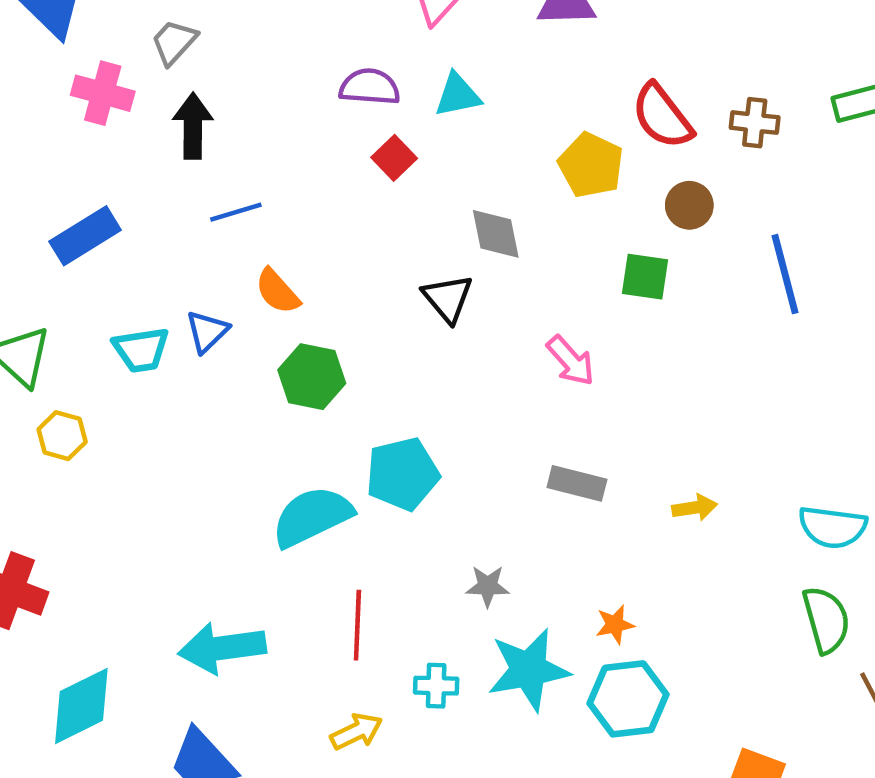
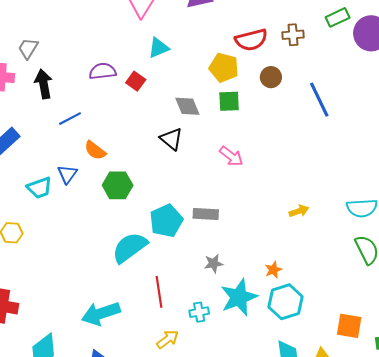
purple semicircle: (370, 87) -> (103, 71), moved
red semicircle: (662, 116) -> (251, 40), turned -56
green square: (645, 277) -> (229, 101), moved
gray rectangle: (577, 483) -> (206, 214), moved

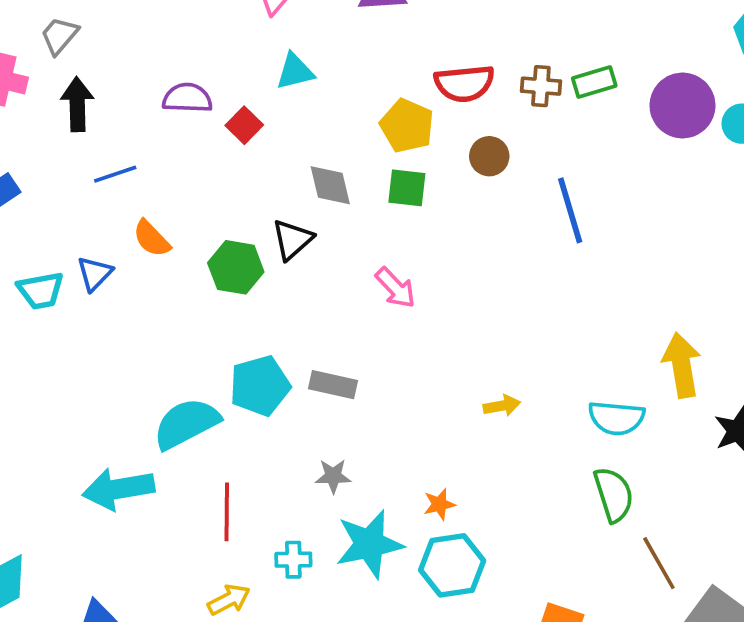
green rectangle: (338, 17) -> (594, 82), moved
black triangle: (171, 139) -> (292, 240), turned 30
green hexagon: (118, 185) -> (236, 267), moved
cyan arrow: (101, 314) -> (118, 489), moved

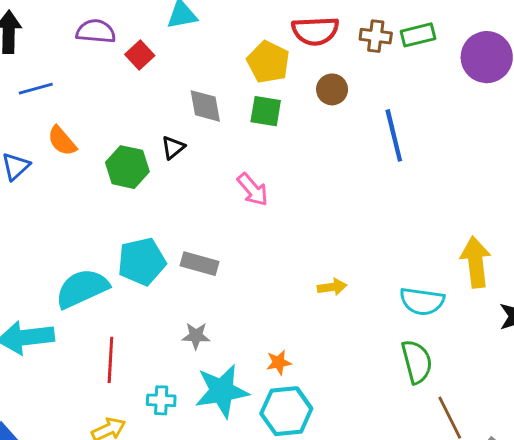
black triangle: (292, 240) -> (173, 147), size x0.7

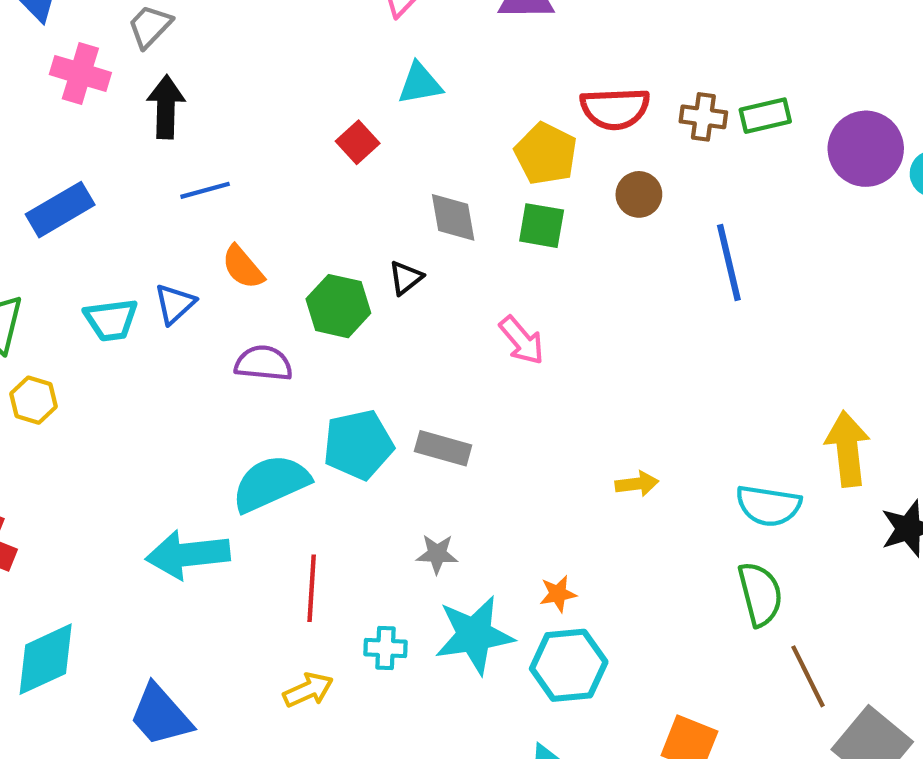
purple semicircle: (96, 31) -> (264, 363), moved

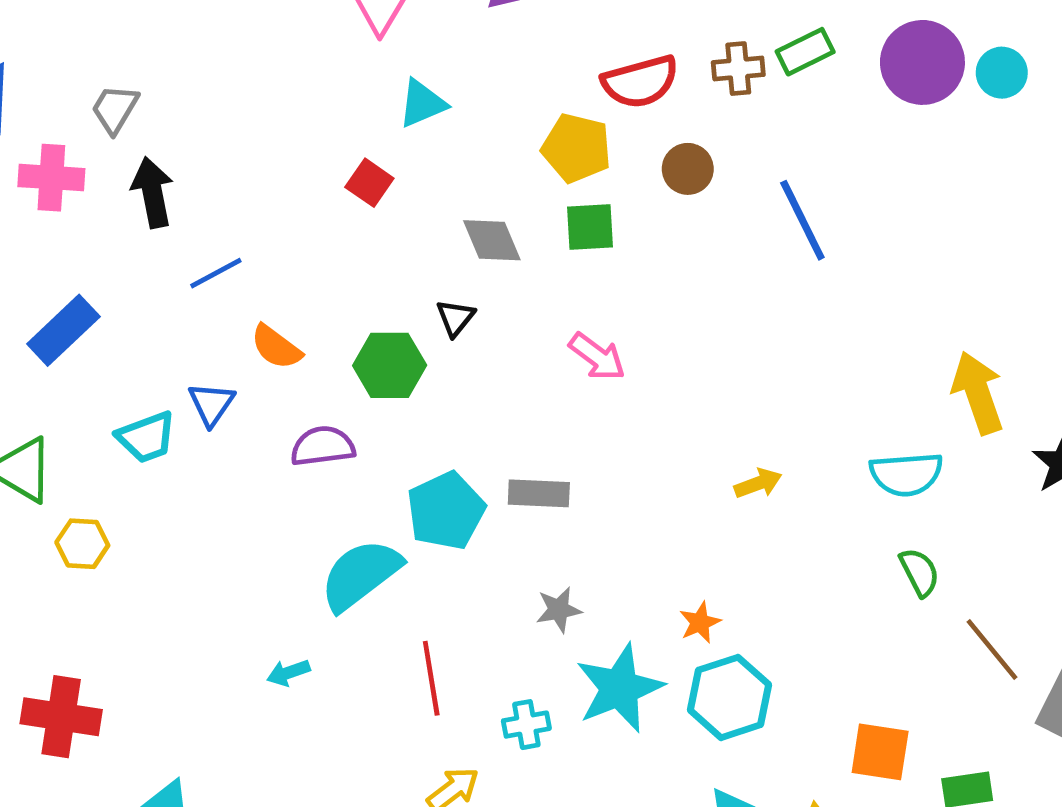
cyan arrow: (188, 555) -> (288, 673), size x0.5
green semicircle: (760, 594) -> (919, 572), size x0.7

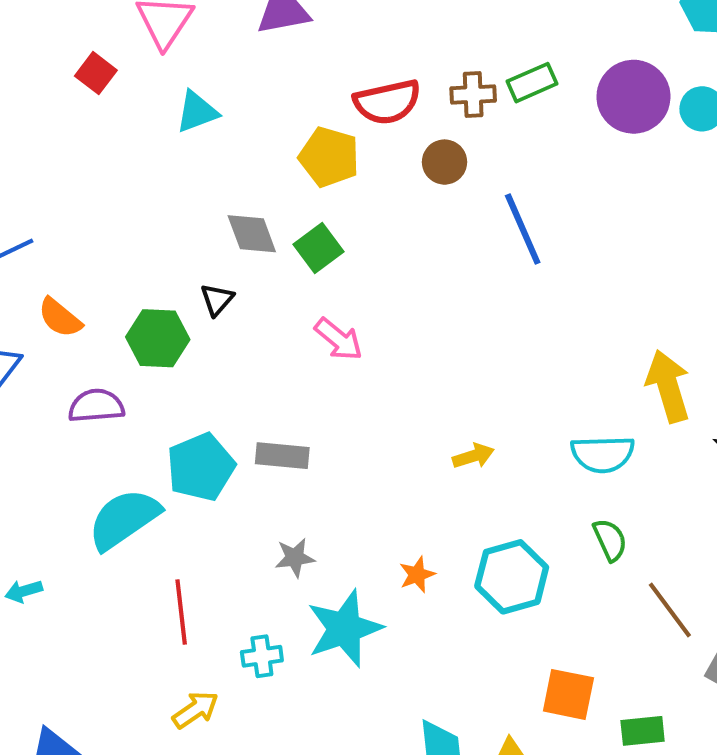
brown circle: (688, 169) -> (445, 162), moved
red square: (369, 183) -> (96, 73), moved
green square: (590, 227) -> (318, 248), moved, turned -36
cyan arrow: (288, 673) -> (24, 591), moved
cyan hexagon: (730, 697) -> (512, 577), moved

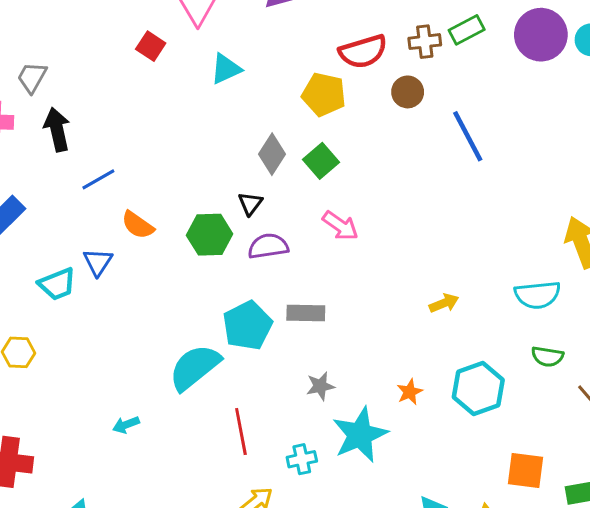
gray diamond: (252, 234) -> (272, 154), turned 57
purple semicircle: (96, 406) -> (268, 246), moved
green semicircle: (610, 540) -> (547, 356), turned 128

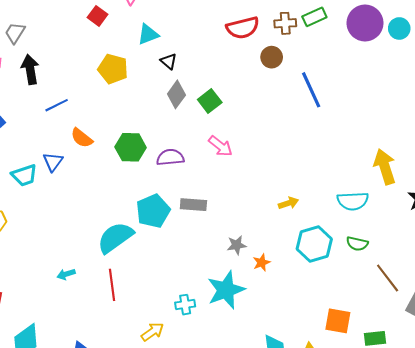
yellow pentagon: (324, 94) -> (113, 69), moved
black triangle: (250, 204) -> (169, 61), moved, turned -30
gray star: (320, 386) -> (237, 245), moved
cyan hexagon: (478, 388) -> (314, 244), moved
red line: (241, 431) -> (112, 285), moved

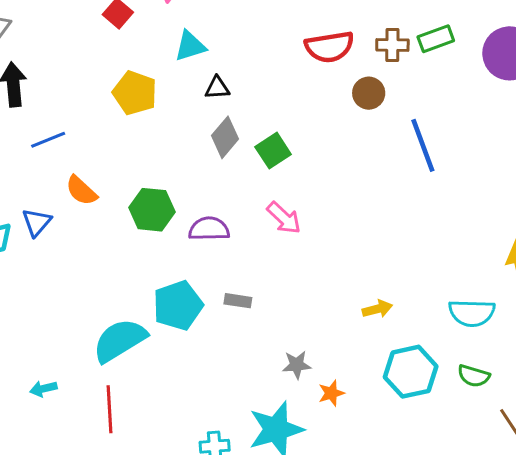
black triangle: (169, 61) -> (217, 88), turned -48
gray rectangle: (193, 205) -> (238, 301), size x0.7

